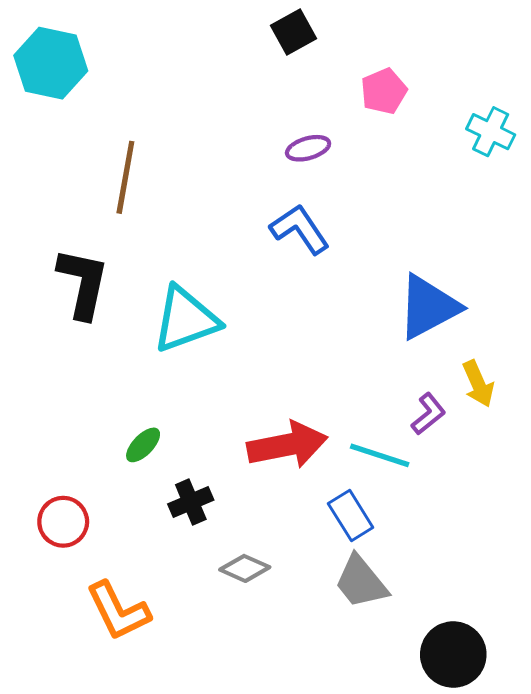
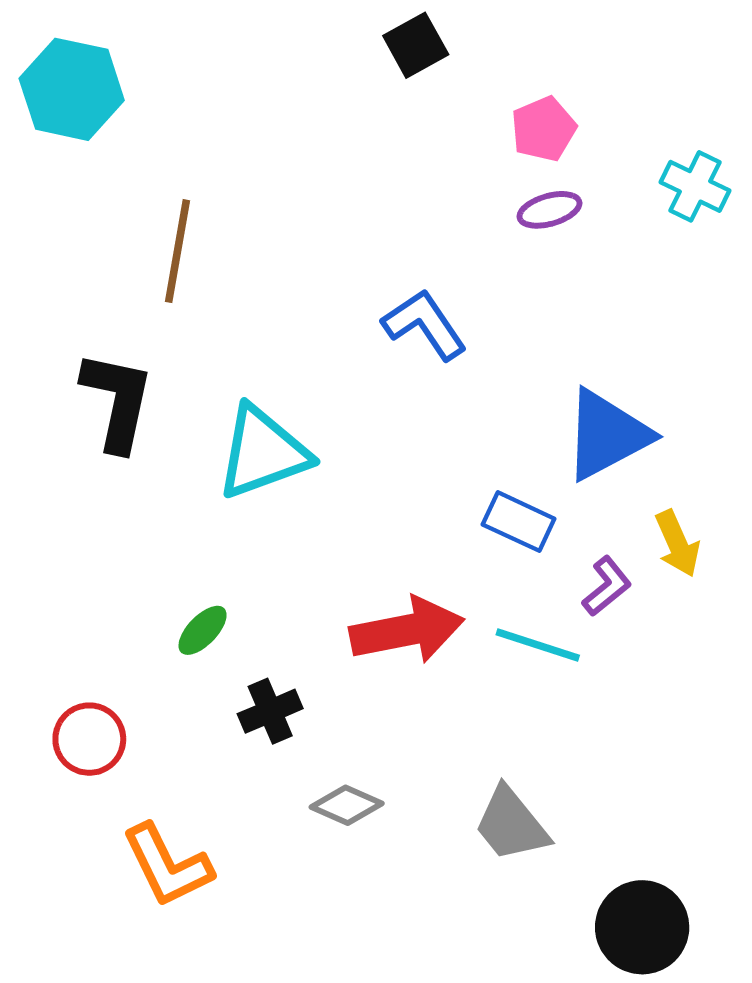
purple ellipse: (308, 148) -> (549, 210), moved
blue rectangle: (351, 516) -> (519, 522), moved, turned -33

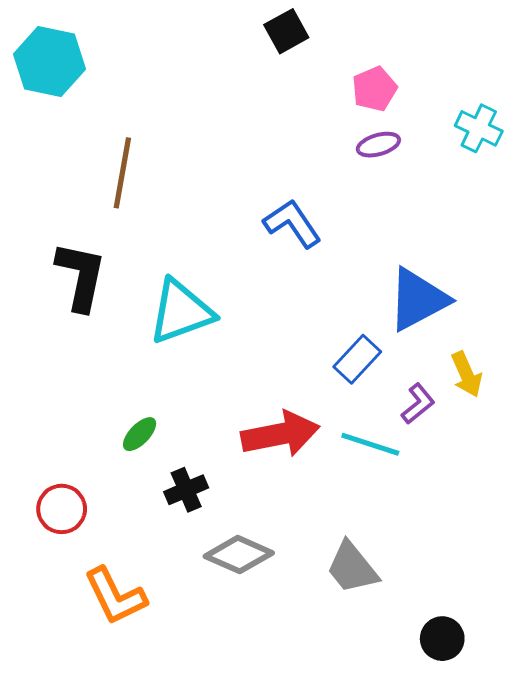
blue rectangle: (519, 522) -> (357, 359), turned -72
gray diamond: (347, 805) -> (239, 555), size x1.4
black circle: (642, 927) -> (442, 639), size x0.7

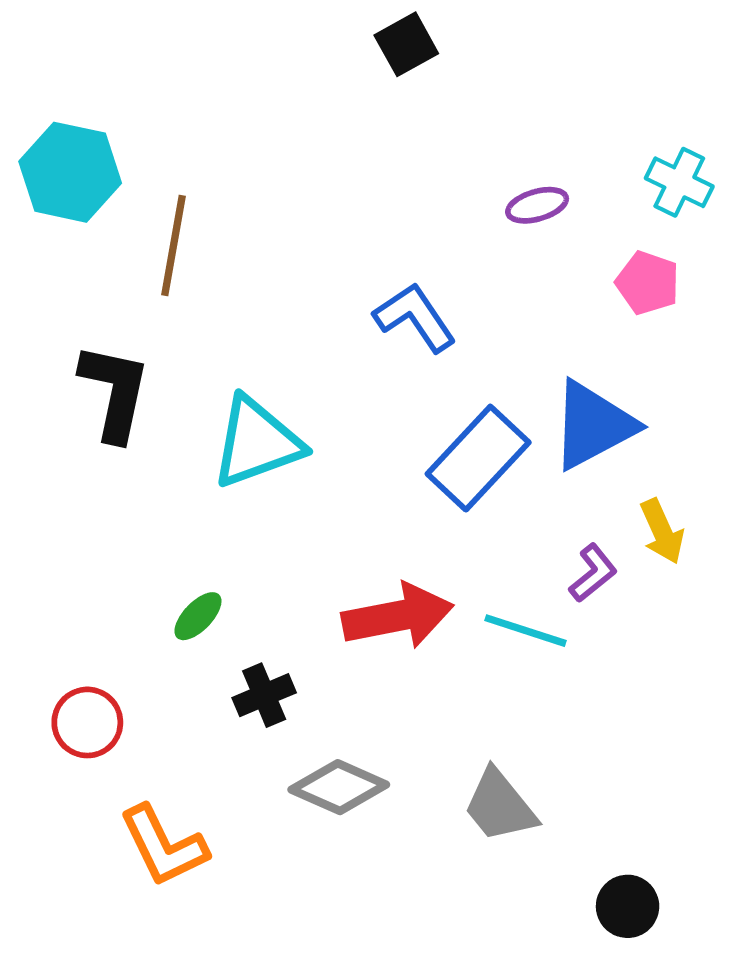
cyan hexagon: (49, 62) -> (70, 172), moved
pink pentagon: (374, 89) -> (648, 283), moved, turned -30
blue rectangle: (357, 359) -> (478, 458), moved, size x1.5

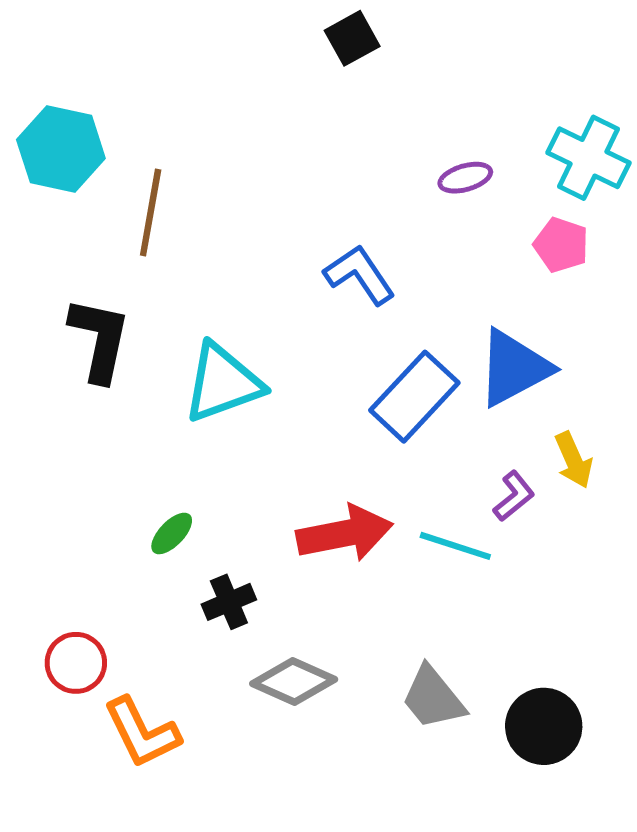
cyan cross: (679, 182) -> (588, 158), size x1.4
red circle: (87, 722) -> (76, 663), moved
black circle: (628, 906) -> (544, 726), moved, size x1.4

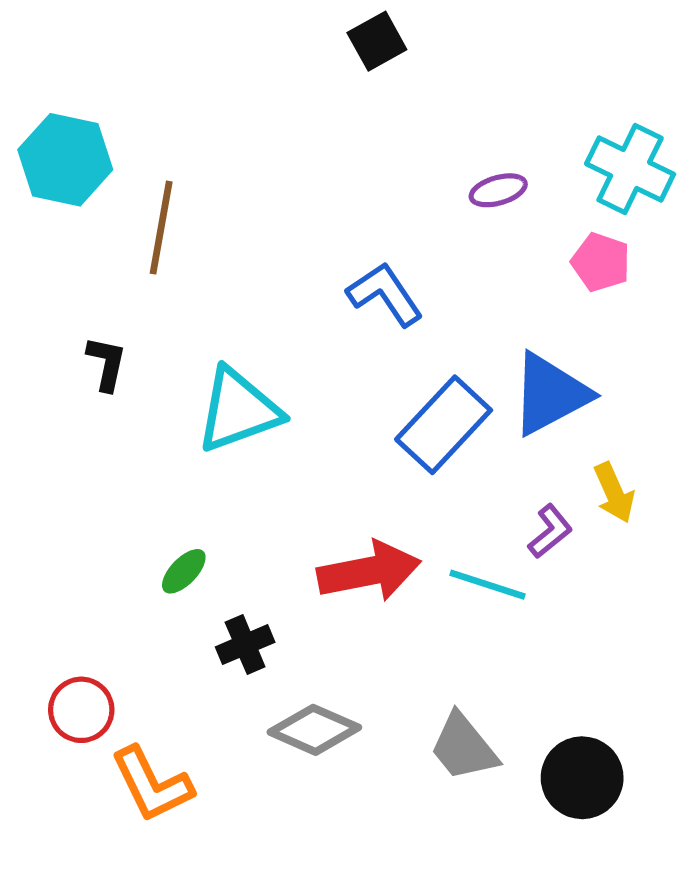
black L-shape: (100, 339) -> (107, 363), size x0.6

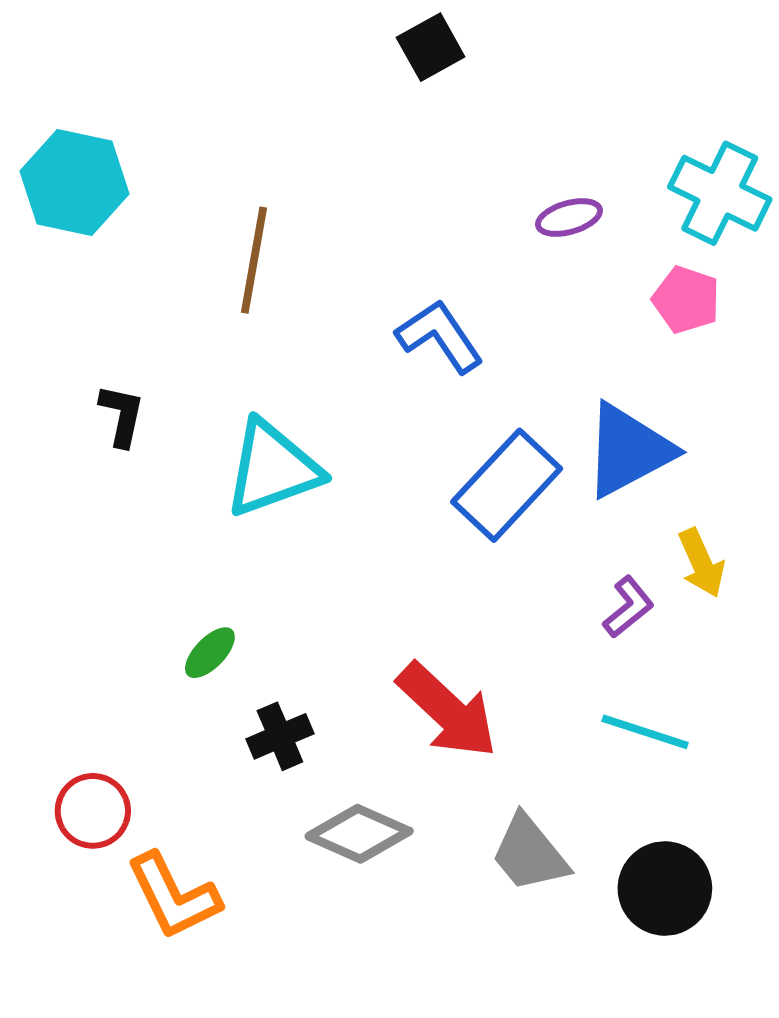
brown line: (161, 228) -> (254, 260), moved
red arrow: (369, 571) -> (447, 710), moved, turned 54
cyan line: (488, 585) -> (645, 732), moved

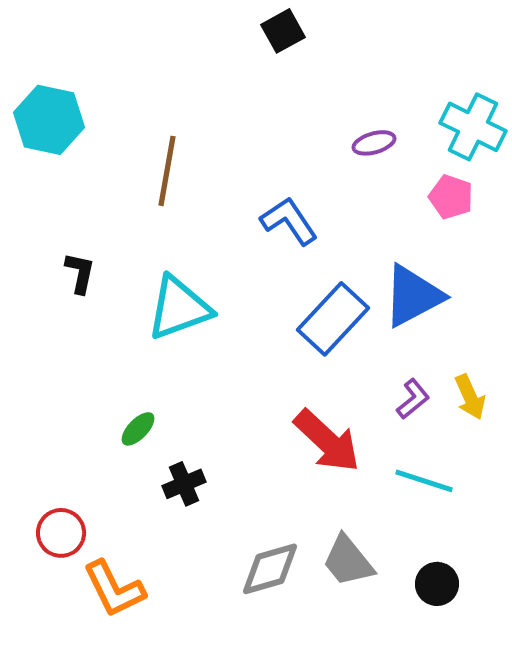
yellow arrow: (701, 563) -> (470, 397), moved
red arrow: (447, 710) -> (327, 441), moved
gray diamond: (359, 834) -> (270, 569), moved, turned -40
black circle: (665, 888) -> (437, 584), size x0.7

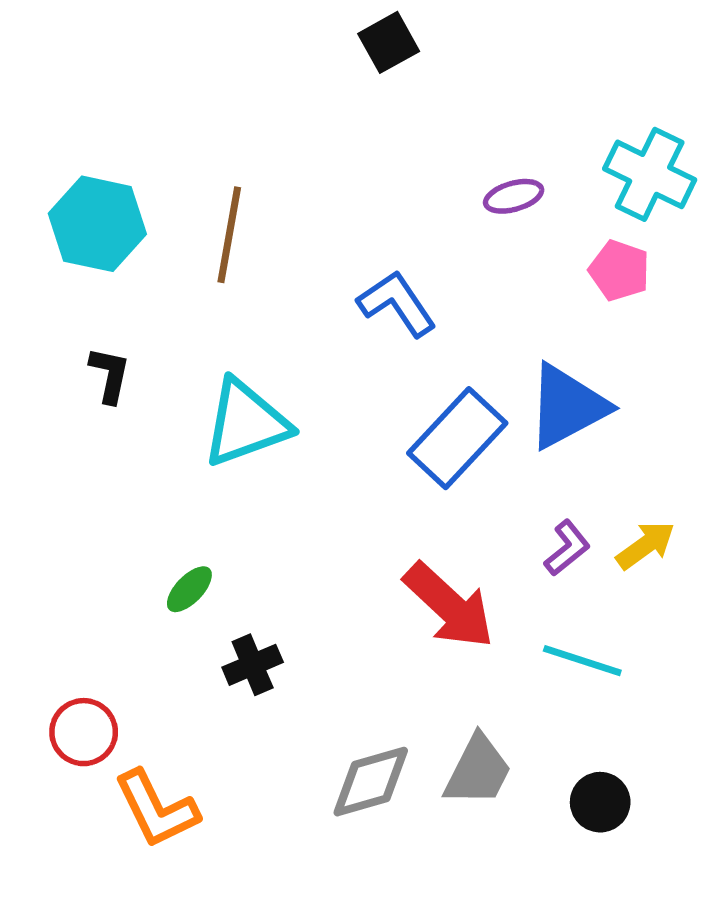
cyan hexagon: (49, 120) -> (97, 224), moved
yellow arrow: (470, 397) -> (645, 545), turned -102
gray trapezoid: (348, 561) -> (478, 771), turned -114

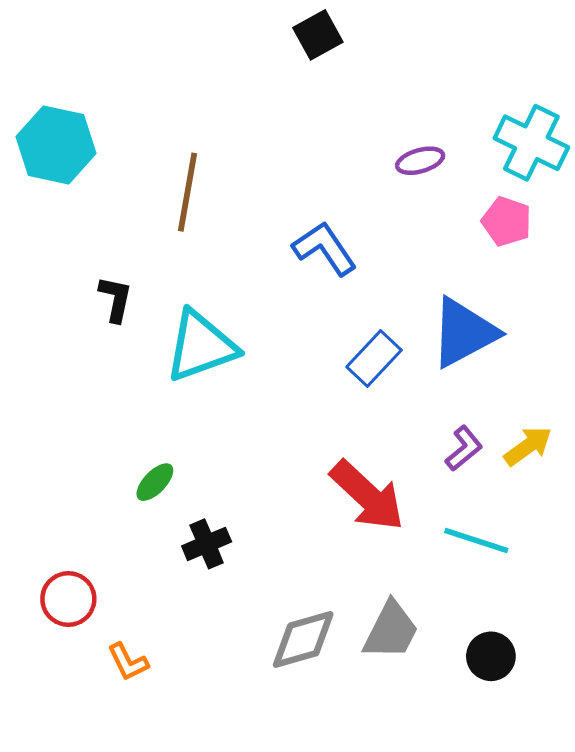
cyan hexagon: (97, 224) -> (56, 145), moved
black L-shape: (110, 375) -> (116, 299), moved
blue rectangle: (457, 438) -> (374, 358), size x0.7
orange L-shape: (156, 809) -> (128, 662), size x0.6

